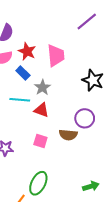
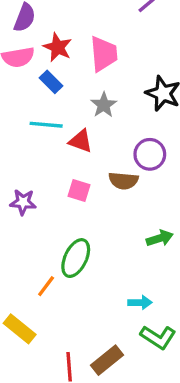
gray star: (42, 87) -> (104, 105), moved
green arrow: (91, 186) -> (160, 238), moved

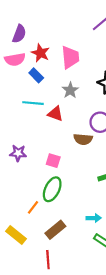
pink square: (79, 191) -> (53, 161), moved
brown rectangle: (107, 360) -> (55, 230), moved

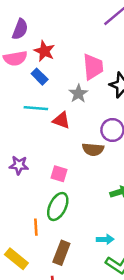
pink trapezoid: (70, 57) -> (93, 67), moved
orange line: (33, 207) -> (36, 227), turned -40
brown rectangle: (55, 230) -> (61, 253), turned -30

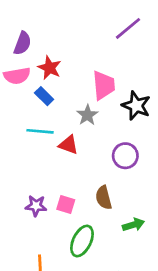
brown semicircle: (93, 149) -> (104, 198), moved, turned 70
purple star: (19, 165) -> (36, 206), moved
green ellipse: (58, 207) -> (82, 241), moved

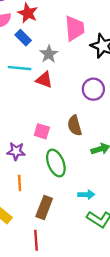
gray star: (87, 115) -> (49, 54), moved
purple star: (36, 206) -> (16, 151), moved
green ellipse: (82, 241) -> (56, 163), turned -48

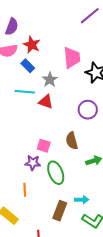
purple star: (16, 151) -> (33, 163), moved
brown rectangle: (44, 207) -> (60, 211), moved

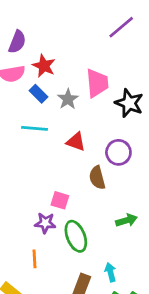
gray star: (50, 80) -> (68, 99), moved
red triangle: (46, 102) -> (76, 142), moved
brown semicircle: (72, 141) -> (97, 178), moved
cyan arrow: (82, 200) -> (110, 272), turned -104

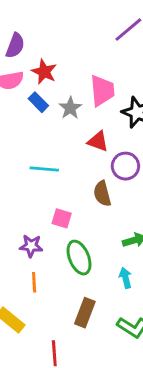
cyan line: (35, 128) -> (44, 169), moved
red triangle: (76, 142) -> (98, 141), moved
purple star: (45, 223) -> (31, 246), moved
cyan arrow: (110, 272) -> (125, 278), moved

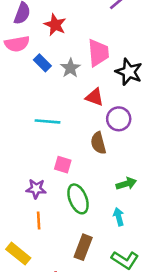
red star: (44, 72) -> (55, 25), moved

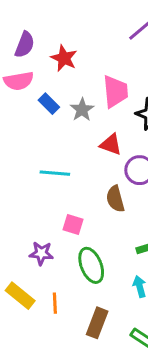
orange line: (39, 221) -> (55, 303), moved
yellow rectangle: (18, 254) -> (20, 296), moved

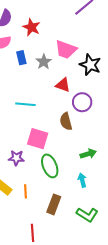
pink trapezoid: (115, 91) -> (66, 50), turned 115
blue rectangle: (49, 104) -> (21, 58), turned 32
pink square: (73, 225) -> (38, 139), size x1.5

